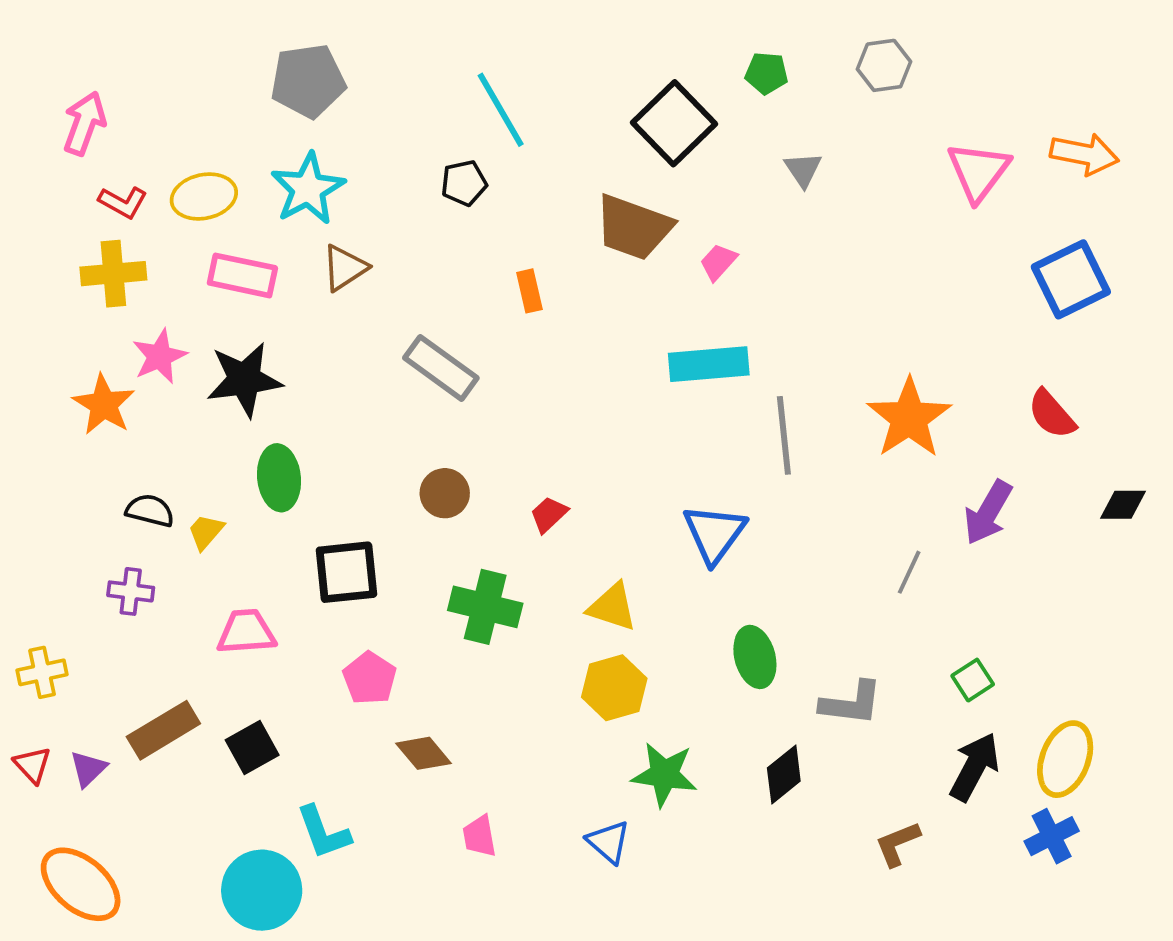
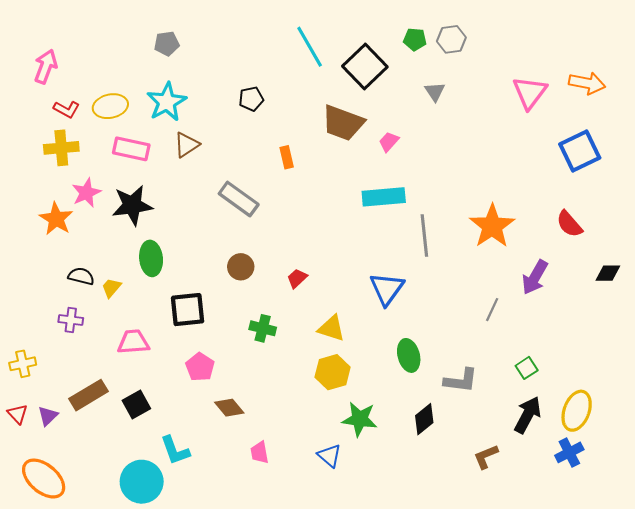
gray hexagon: (884, 65) -> (451, 39), moved
gray pentagon: (308, 81) -> (167, 44), size x0.6
cyan line: (501, 110) -> (310, 47), moved
green cross: (485, 607) -> (263, 328), size x0.7

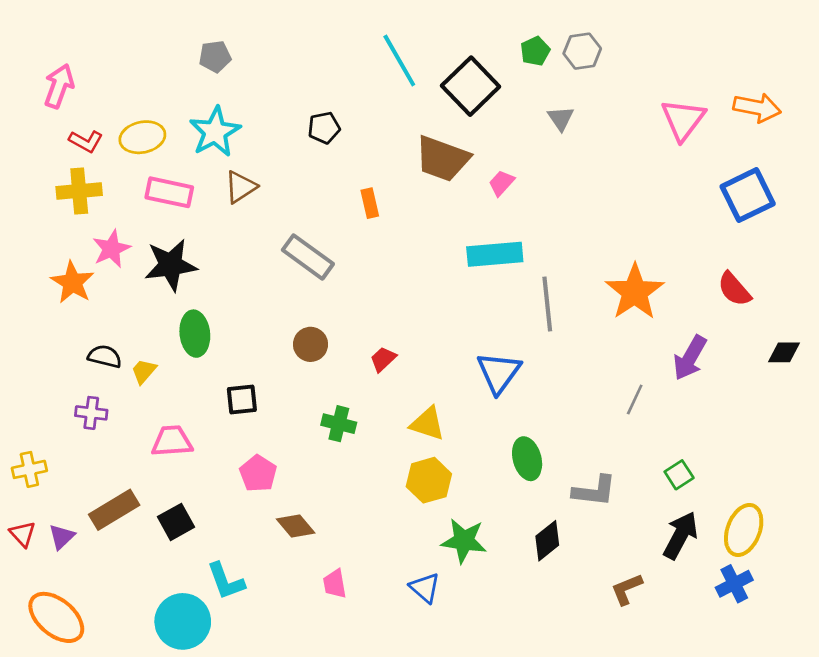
green pentagon: (415, 39) -> (535, 51), turned -30
black square: (188, 310) -> (242, 399), size x0.7

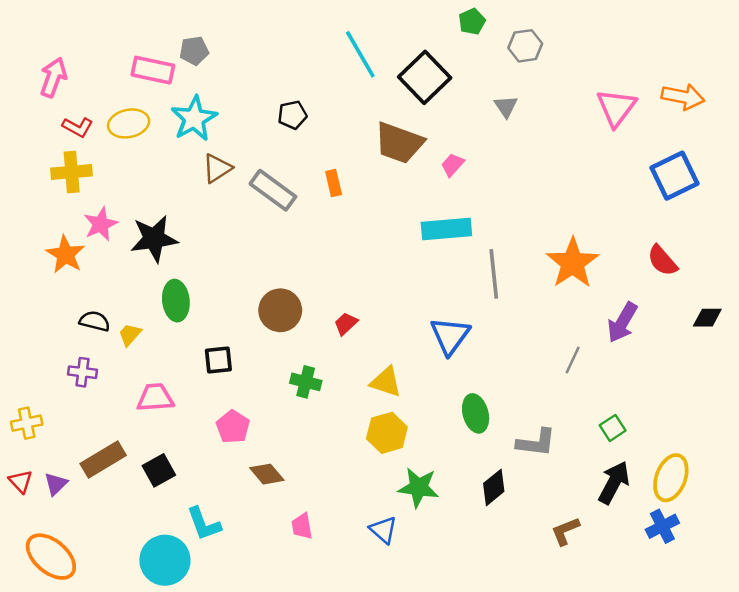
green pentagon: (535, 51) -> (472, 22), moved
pink rectangle: (169, 192) -> (153, 70), moved
gray rectangle: (308, 257) -> (273, 190), moved
brown circle: (311, 344) -> (280, 310), size x1.4

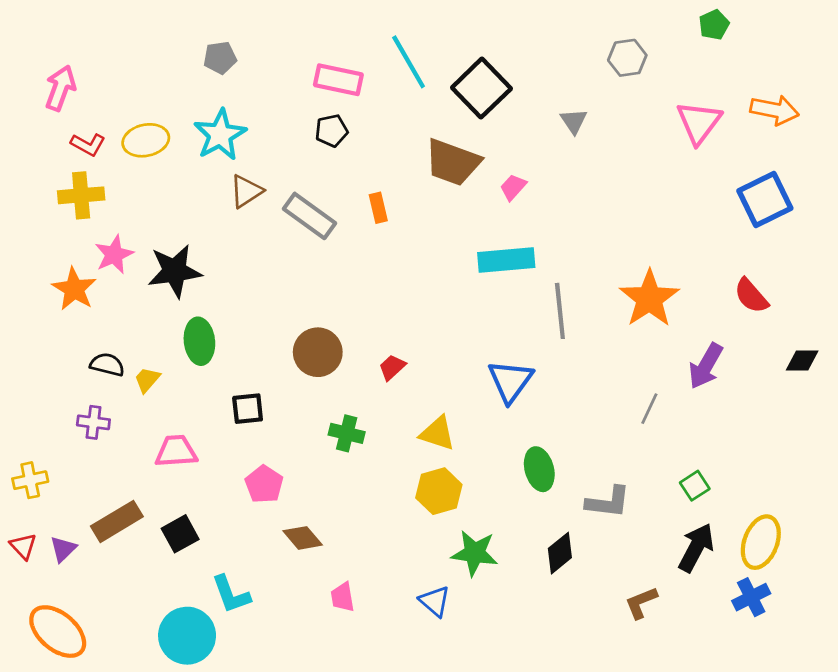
green pentagon: (472, 22) -> (714, 25), moved
gray hexagon: (525, 46) -> (627, 58), moved
pink rectangle: (153, 70) -> (338, 80), moved

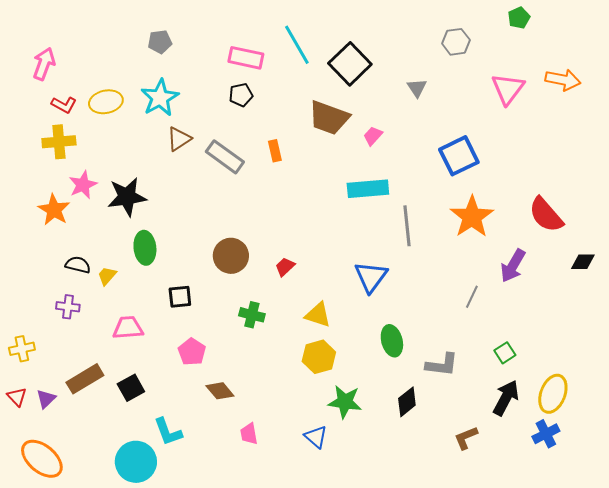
blue square: (765, 199) -> (459, 156), moved
red semicircle: (751, 296) -> (546, 215), size x1.4

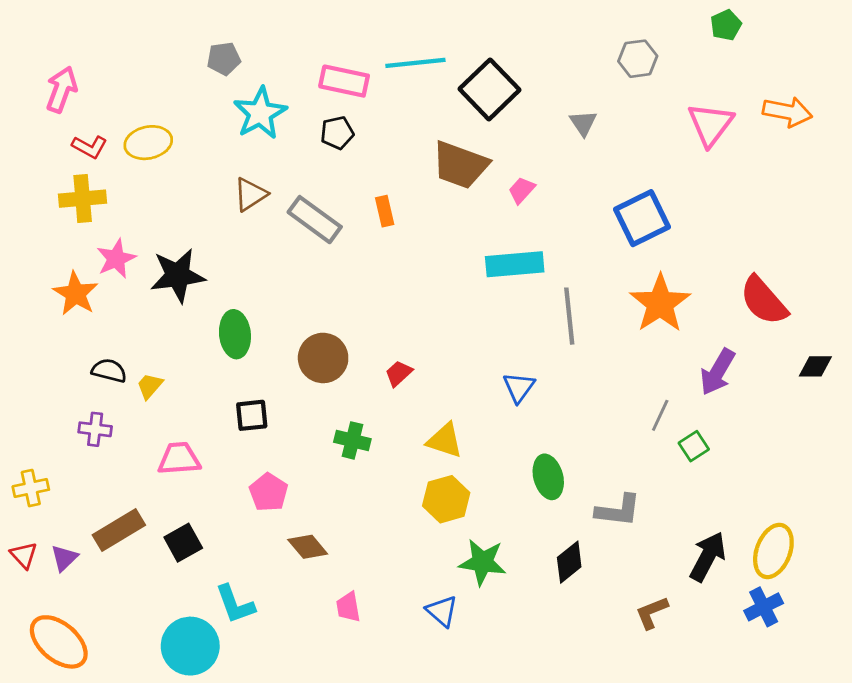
cyan line: (297, 45) -> (415, 63), turned -66
cyan star: (160, 98) -> (260, 113), moved
green ellipse: (145, 248) -> (235, 334), moved
blue triangle: (371, 277) -> (519, 387), size x0.7
green square: (505, 353) -> (694, 446), moved

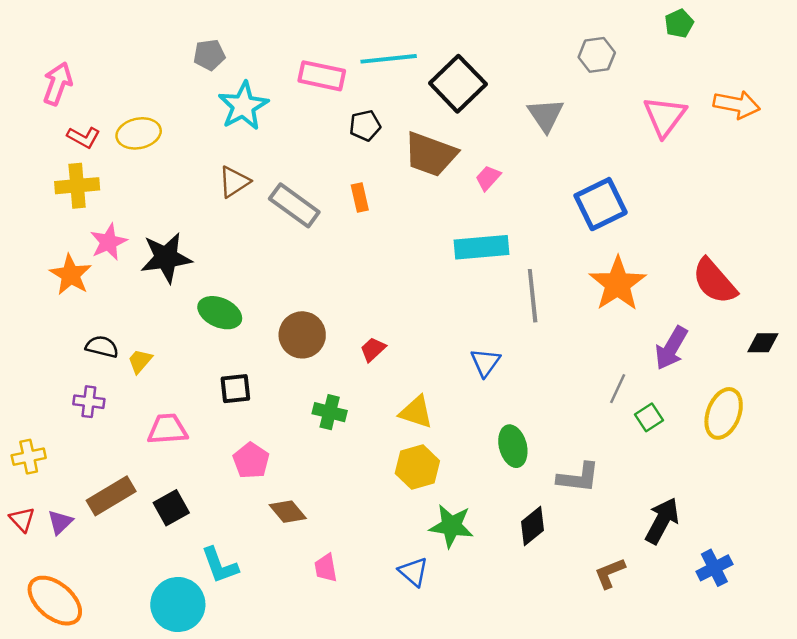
gray triangle: (583, 123) -> (546, 115), size x1.4
black pentagon: (337, 133) -> (365, 126), moved
green ellipse: (235, 334) -> (220, 313), turned -60
yellow ellipse: (773, 551) -> (724, 413), moved

